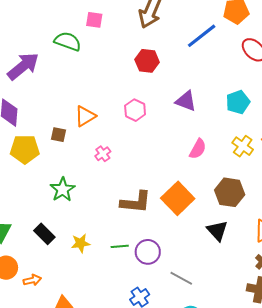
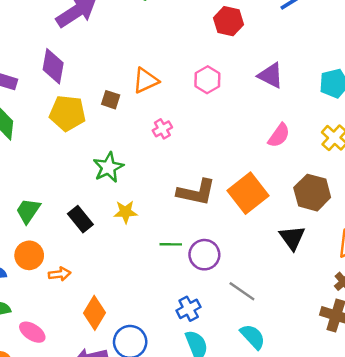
yellow star: (81, 243) -> (125, 212), moved

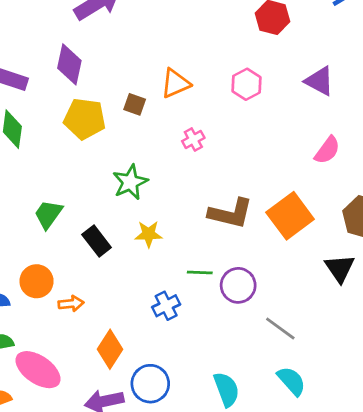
green trapezoid: (28, 211) -> (48, 214), moved
blue cross: (189, 309) -> (166, 306), moved
pink ellipse: (32, 332) -> (38, 370), size x1.5

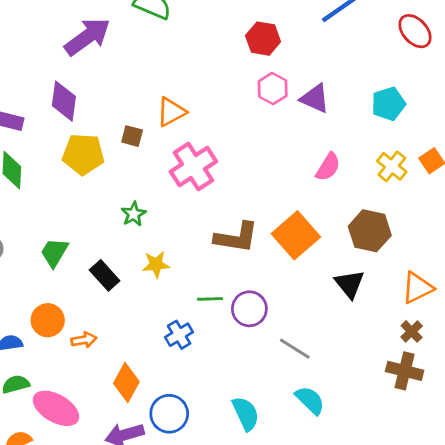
pink hexagon: (246, 84) -> (273, 89), moved
pink cross: (193, 139) -> (193, 167), size x2.0
green star: (130, 182) -> (134, 214), size x0.7

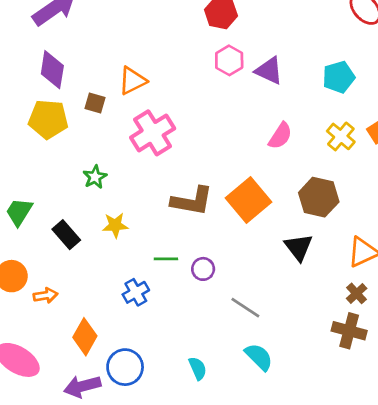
purple diamond: (64, 101) -> (52, 70), moved
purple circle: (249, 309) -> (203, 269), size x0.7
cyan semicircle: (246, 414) -> (198, 368), size x0.7

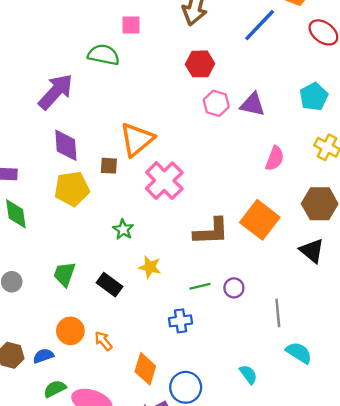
orange triangle: (132, 81) -> (137, 139), size x1.4
yellow star: (115, 225) -> (150, 267), turned 30
blue cross: (136, 292) -> (181, 321), turned 35
orange arrow: (45, 295) -> (103, 341), turned -108
gray line: (245, 308) -> (278, 313), turned 64

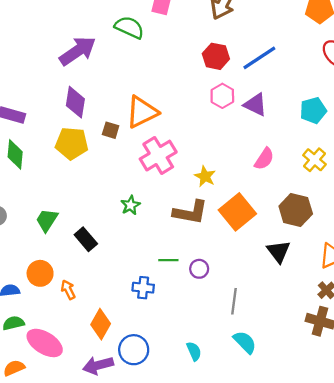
blue line: (260, 25) -> (259, 58), moved
green star: (123, 229) -> (130, 205), moved
yellow star: (150, 267) -> (205, 176), moved

